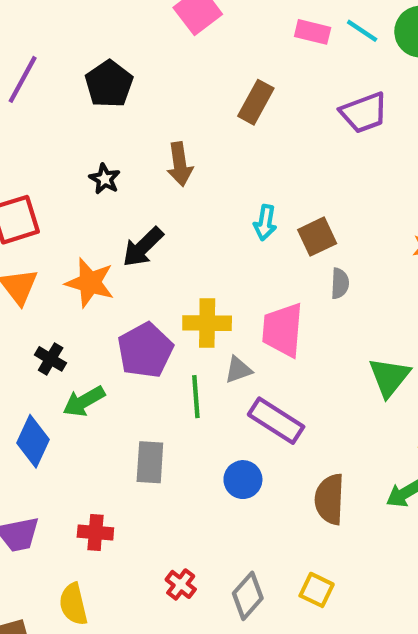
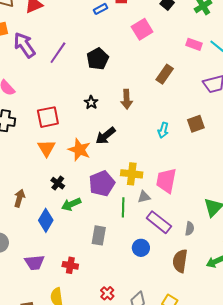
brown square: (317, 237) -> (196, 124), moved
gray semicircle: (340, 283) -> (190, 229), moved

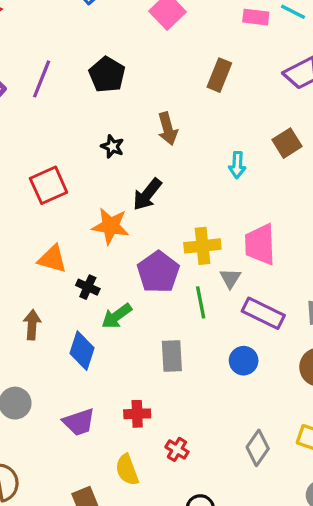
orange triangle: (46, 148) -> (52, 259), moved, turned -30
gray triangle: (144, 197) -> (230, 278), turned -32
red cross: (107, 293) -> (177, 449), moved

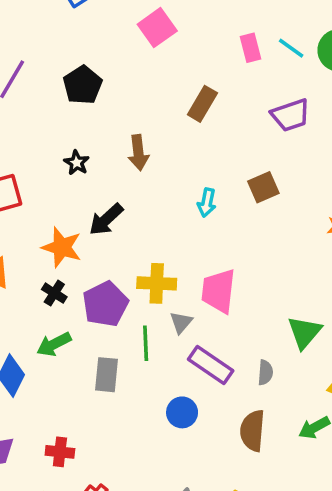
pink rectangle: (256, 17) -> (251, 48), turned 60
black cross: (88, 287) -> (54, 293), moved
gray rectangle: (172, 356) -> (107, 375), moved

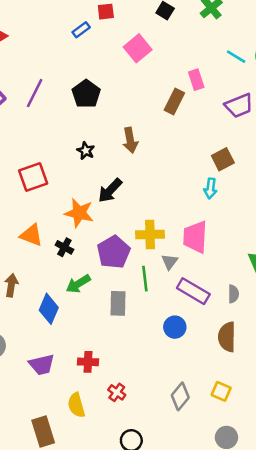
pink rectangle: (251, 48) -> (196, 80), moved
cyan arrow: (207, 203) -> (210, 188), moved
black cross: (54, 293) -> (64, 247), moved

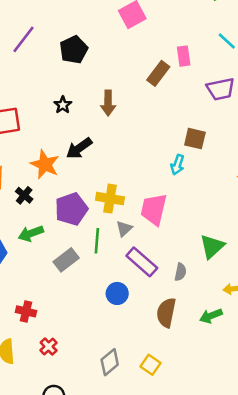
brown square: (223, 159) -> (195, 139), turned 30
gray rectangle: (118, 303) -> (66, 260), turned 40

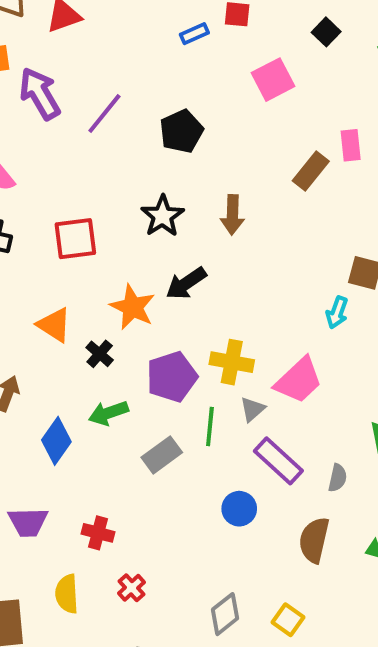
black star: (63, 105) -> (162, 216), size x1.5
pink trapezoid: (154, 209) -> (299, 380), turned -148

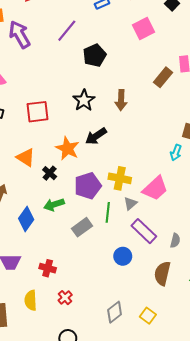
purple line: (104, 114) -> (67, 31), moved

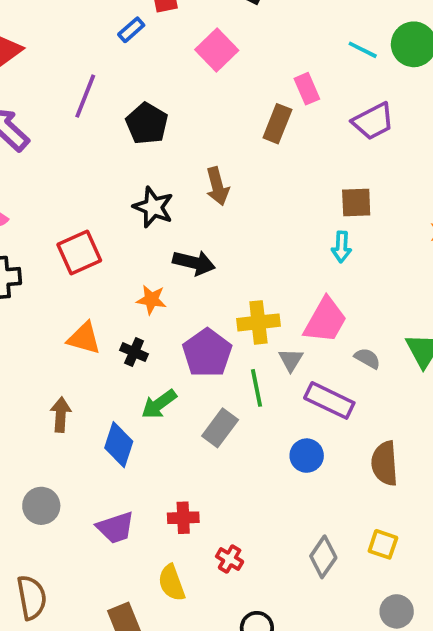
black arrow: (96, 136) -> (194, 263), turned -115
orange star: (67, 148) -> (151, 300), size x0.7
gray semicircle: (175, 241) -> (367, 358), moved, turned -56

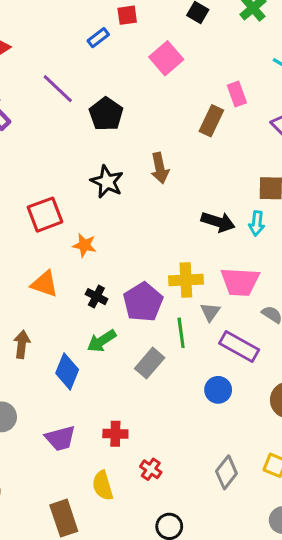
purple line: (85, 96) -> (58, 89), turned -72
black arrow: (194, 263) -> (218, 222), moved
orange star: (151, 300) -> (84, 245), moved
pink trapezoid: (325, 320) -> (240, 282), turned 60
black cross: (134, 352) -> (96, 297), moved

